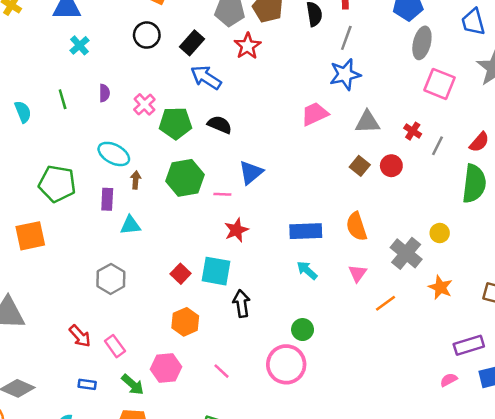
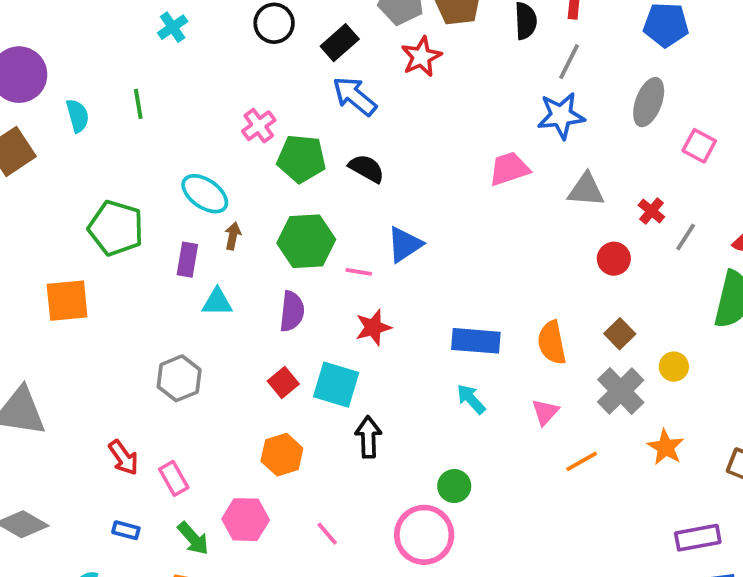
gray ellipse: (422, 43) -> (649, 102), moved
pink square: (440, 84) -> (699, 146), size x0.7
purple semicircle: (104, 93) -> (292, 311), moved, size x1.5
brown square: (360, 166) -> (620, 334), moved

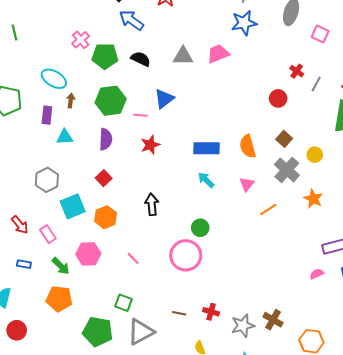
gray triangle: (586, 190) -> (183, 56), moved
cyan square: (336, 385) -> (73, 206), moved, turned -35

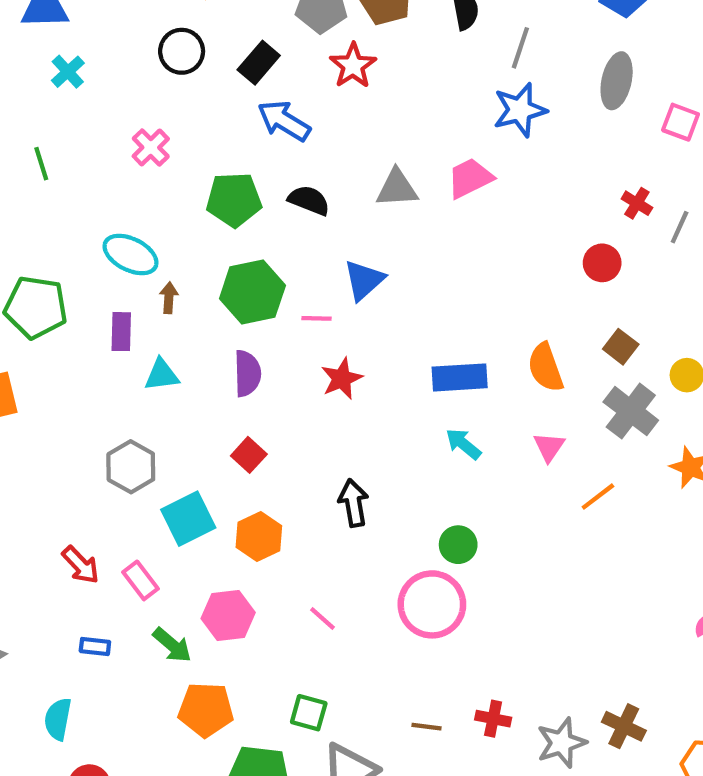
pink cross: (81, 40) -> (151, 147), moved
orange pentagon: (59, 299) -> (206, 710), moved

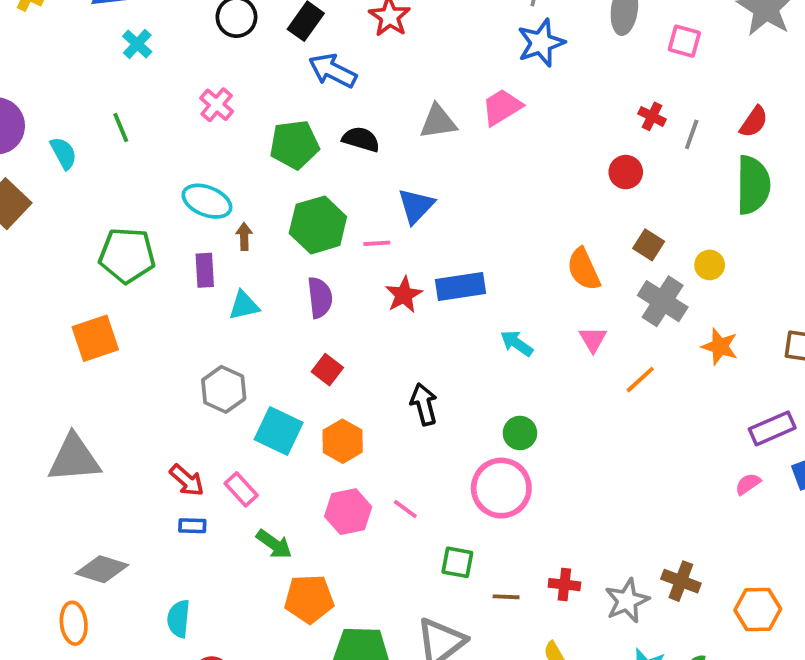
blue rectangle: (460, 377) -> (461, 286), moved
cyan square: (188, 519) -> (279, 431), turned -33
pink hexagon: (228, 616) -> (348, 512), moved
blue rectangle: (95, 647) -> (192, 526), moved
green square: (309, 713) -> (457, 562), moved

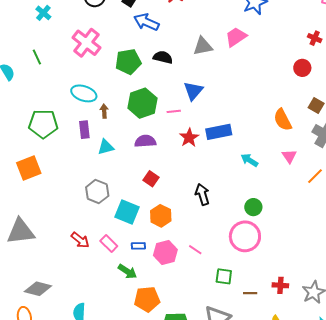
pink cross: (217, 105) -> (86, 43), size x1.6
purple semicircle: (320, 298) -> (145, 141), turned -85
blue rectangle: (192, 526) -> (138, 246), moved

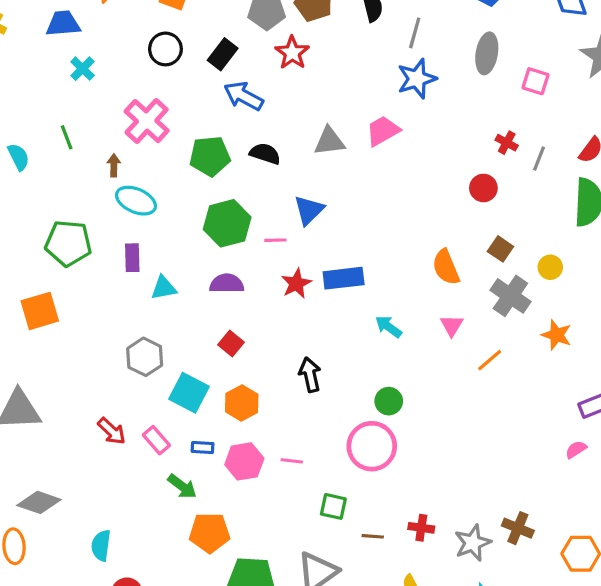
brown arrow: (104, 111) -> (114, 165), moved
pink line: (195, 250) -> (292, 461), turned -32

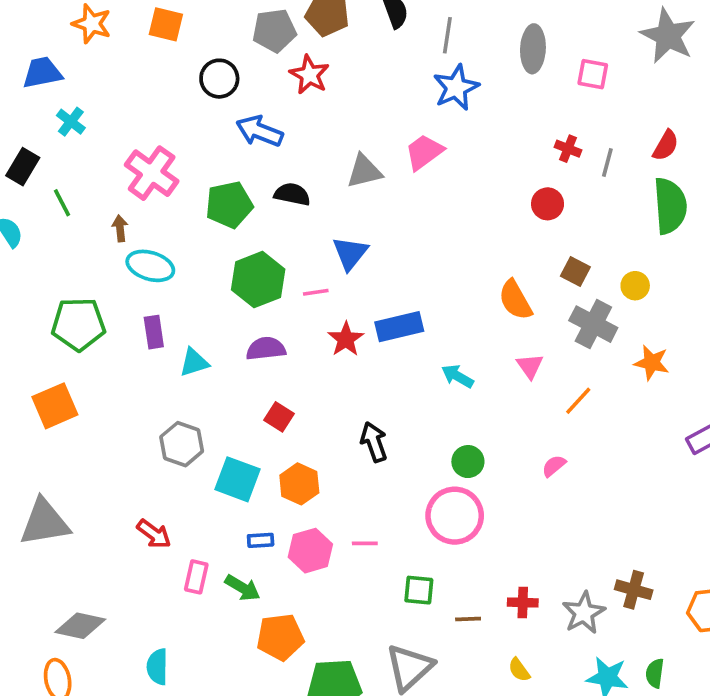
black circle: (165, 49) -> (219, 79), moved
black rectangle: (223, 54) -> (23, 167), moved
pink rectangle: (156, 440) -> (196, 577), moved, turned 60
pink semicircle: (576, 450) -> (554, 466), moved

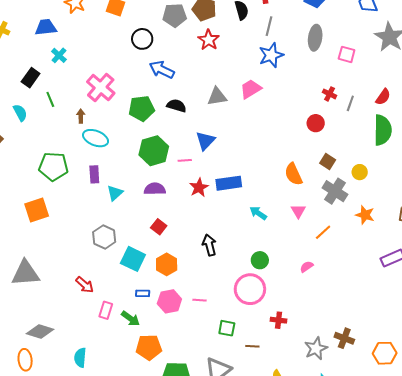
red star: (309, 75) -> (209, 40), moved
cyan triangle: (194, 362) -> (115, 193), turned -30
red cross: (523, 602) -> (279, 320), moved

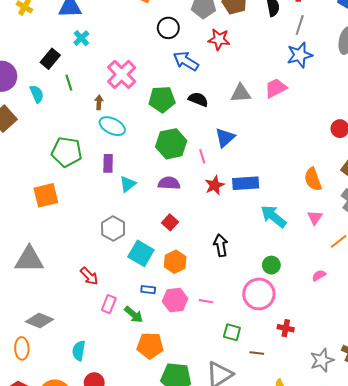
red star: (209, 40) -> (219, 39), moved, turned -30
pink line: (185, 160) -> (202, 156), turned 72
cyan arrow: (258, 213) -> (273, 216), size x1.5

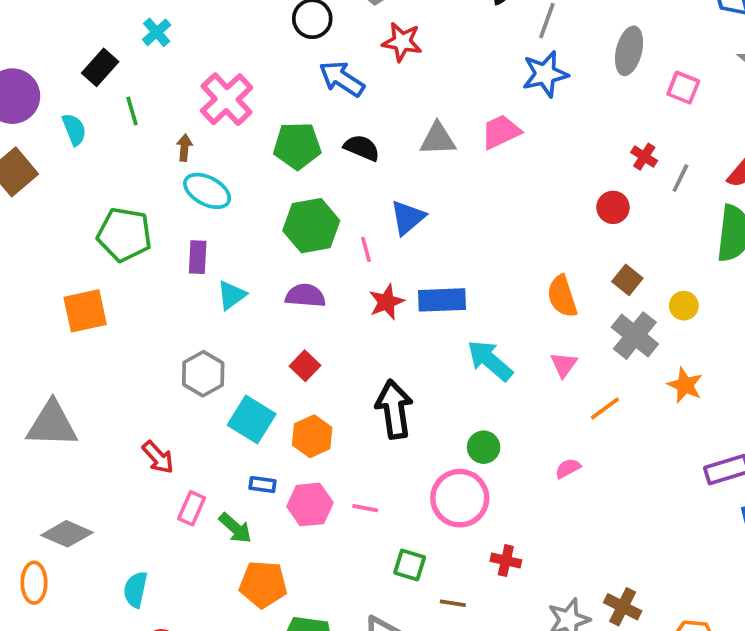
black arrow: (221, 245) -> (394, 409), size x1.4

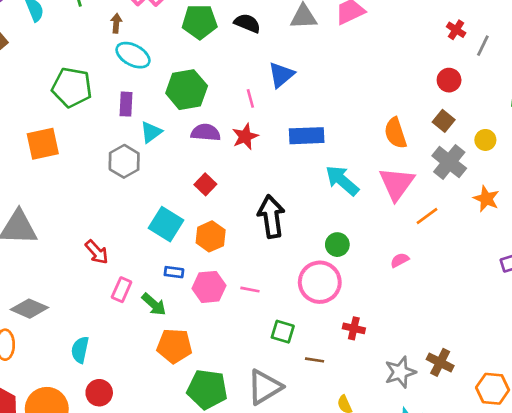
red circle: (613, 207) -> (449, 80), moved
green hexagon: (311, 226) -> (187, 90), moved
red star: (386, 302) -> (245, 136), moved
pink triangle: (564, 365) -> (397, 184), size x1.8
gray hexagon: (203, 374) -> (124, 161), moved

